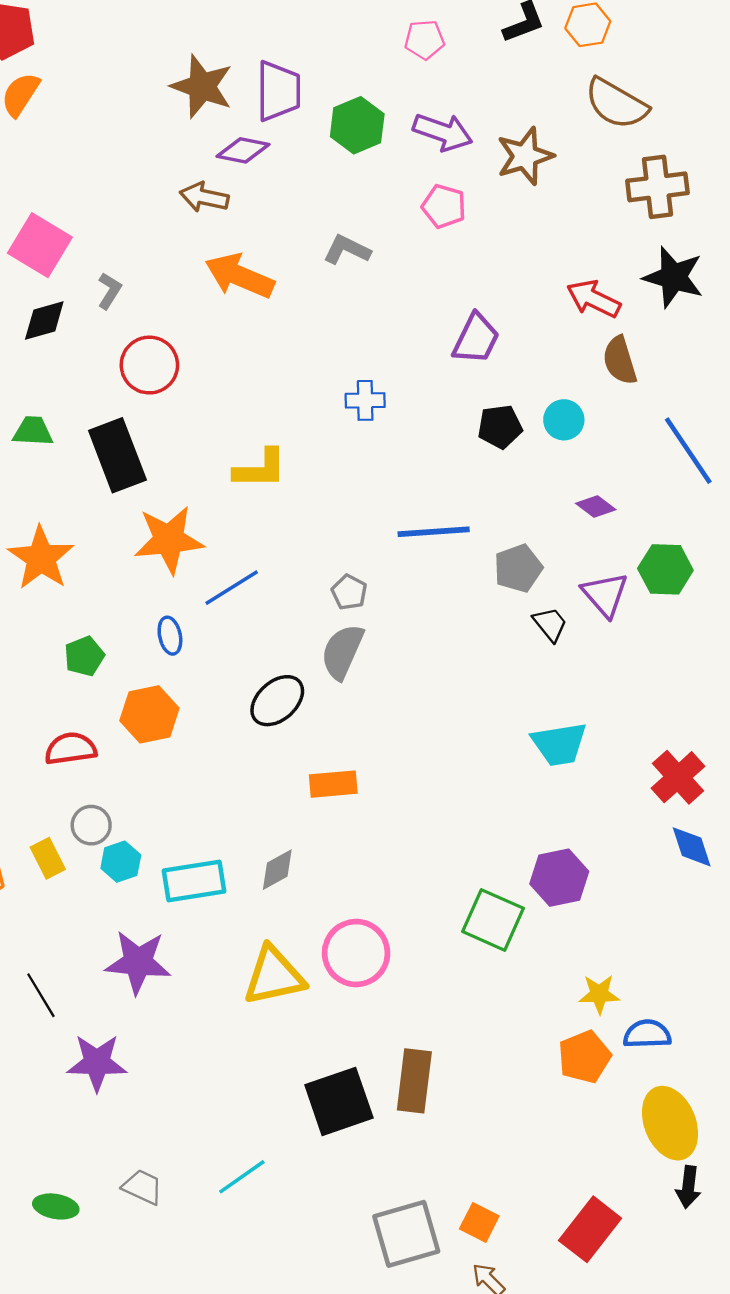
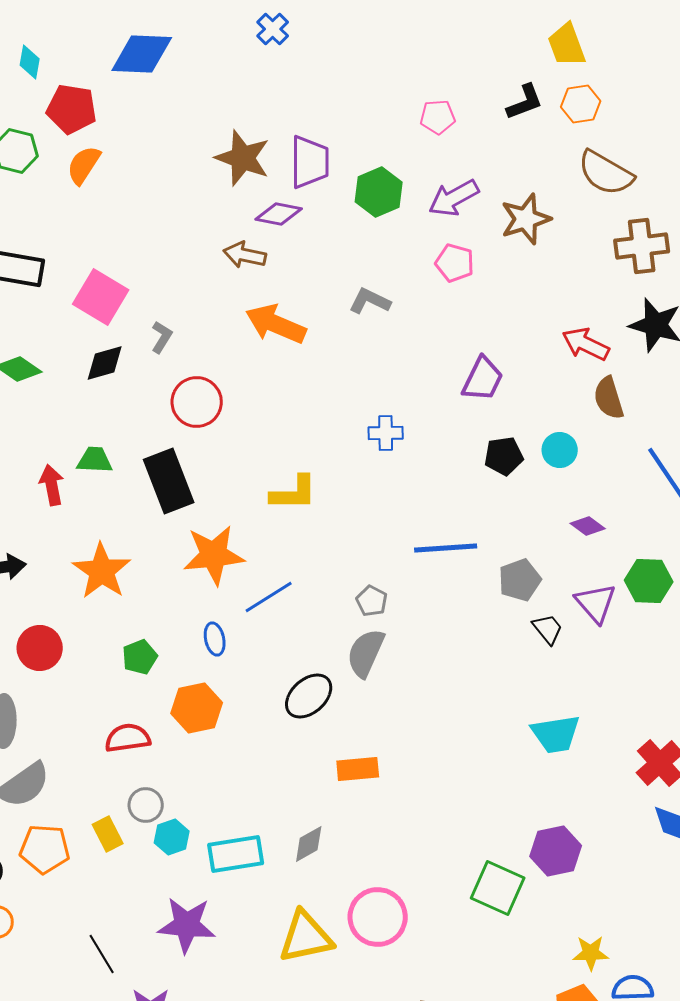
purple arrow: (443, 132) -> (454, 198), turned 132

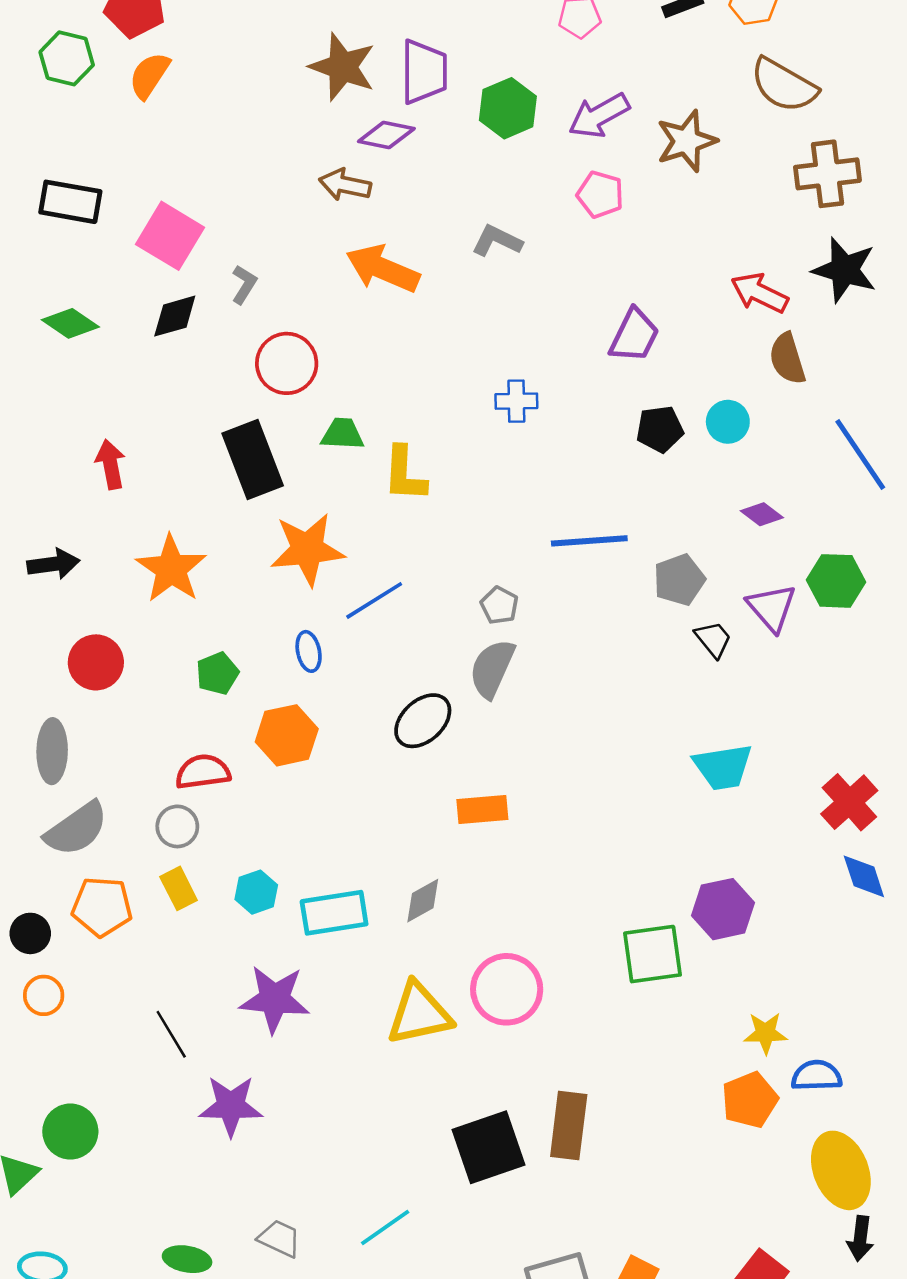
green trapezoid: (95, 460) -> (343, 434), moved
yellow L-shape: (294, 493) -> (405, 474), turned 93
gray circle: (146, 805) -> (177, 826), moved
green square: (498, 888) -> (652, 954), turned -32

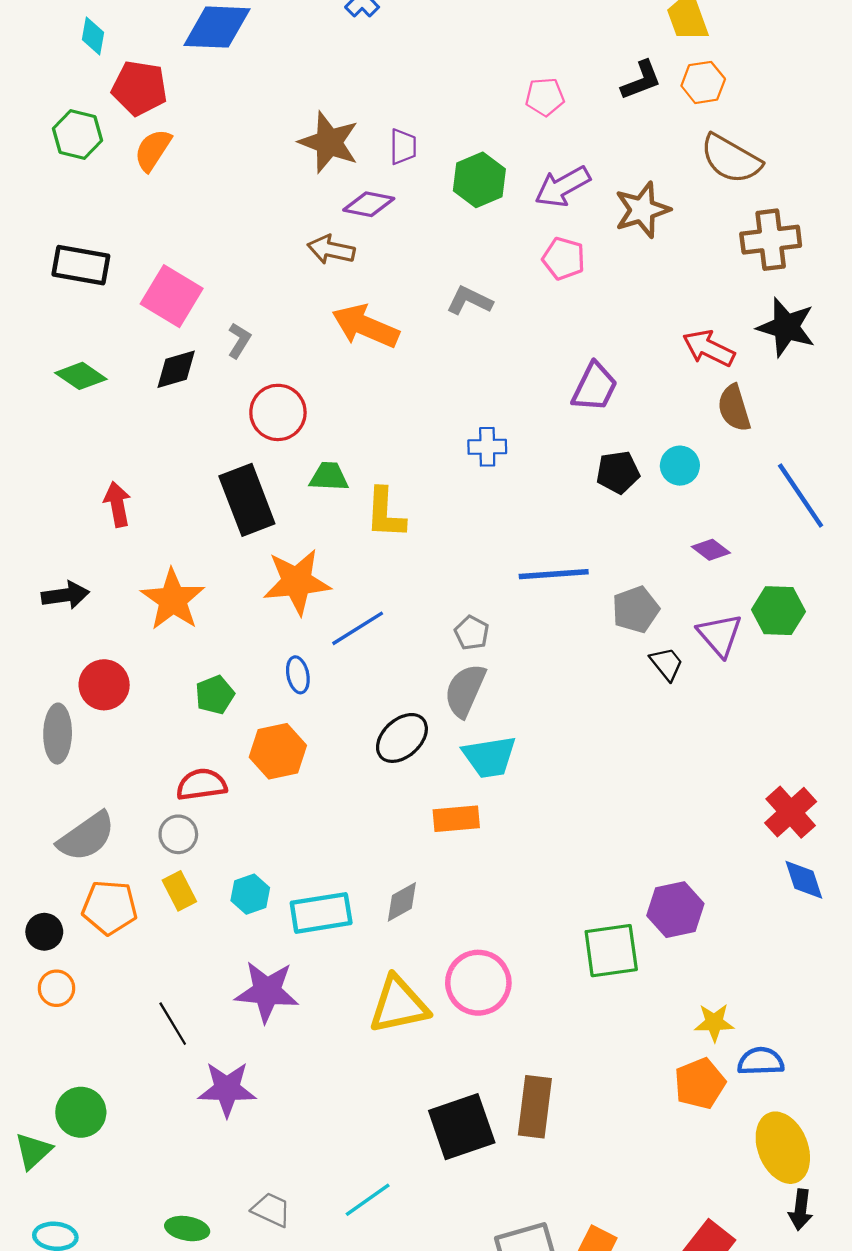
purple trapezoid: (424, 72) -> (403, 147), size x0.6
gray ellipse: (52, 751) -> (58, 734), moved
cyan trapezoid: (723, 767) -> (489, 757), moved

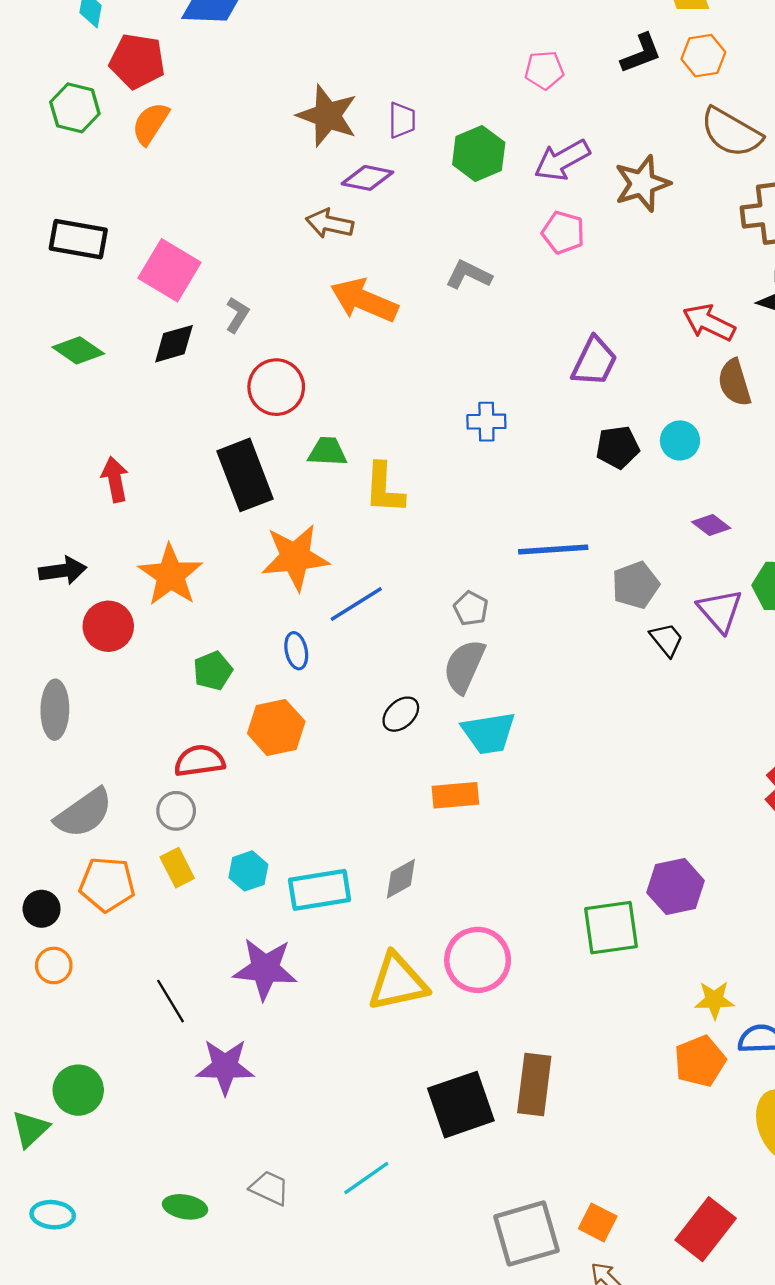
red circle: (104, 685) -> (108, 626), moved
black ellipse: (402, 738) -> (401, 714), size x0.7

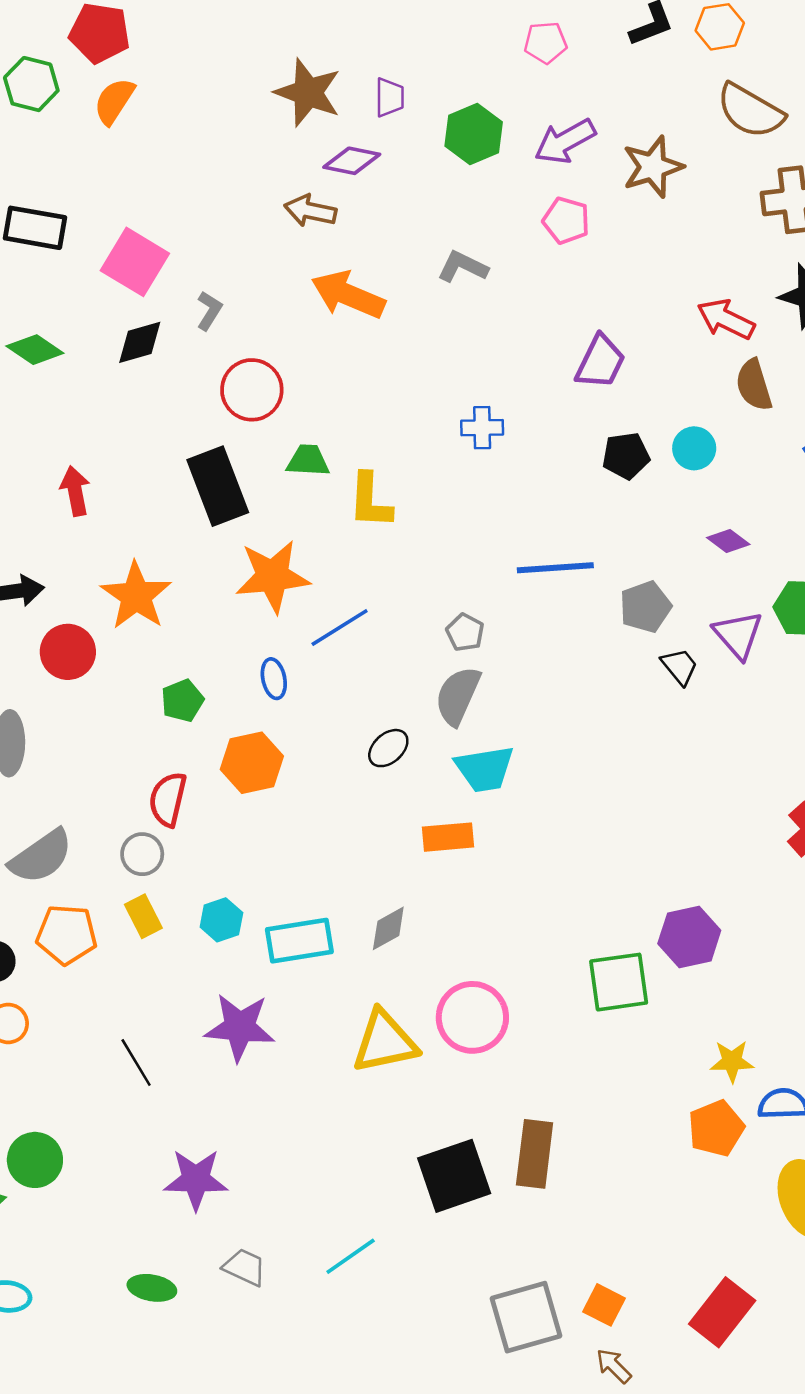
red semicircle: (199, 761) -> (168, 799), turned -69
purple star: (225, 1067) -> (196, 1179), moved

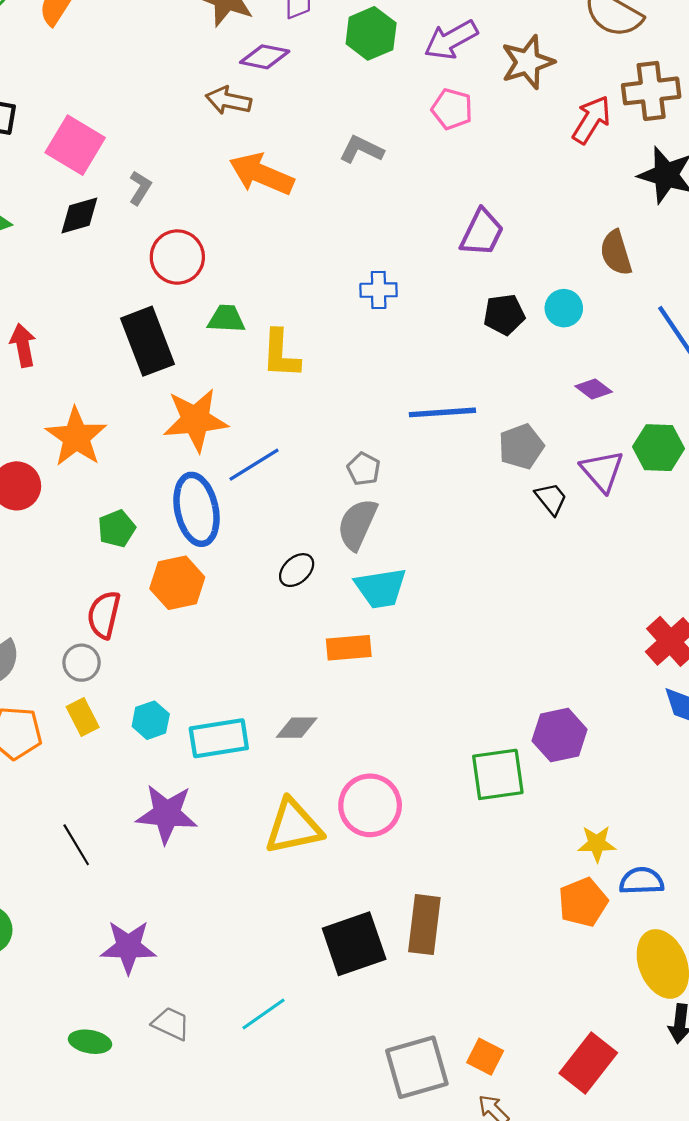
red arrow: (726, 319) -> (591, 120), moved, turned 96
blue ellipse: (274, 679) -> (196, 509), size x2.0
gray diamond: (388, 928) -> (297, 728), turned 30

